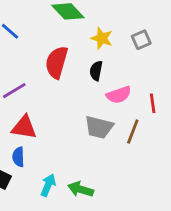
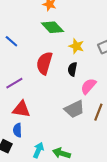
pink semicircle: (119, 95) -> (88, 86), turned 150
gray trapezoid: (99, 127) -> (74, 109), turned -40

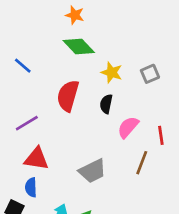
gray trapezoid: (74, 109) -> (92, 171), moved

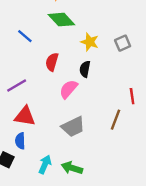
blue line: (23, 66) -> (25, 36), moved
red semicircle: (68, 96) -> (52, 62), size x0.7
pink semicircle: (128, 127) -> (68, 89), moved

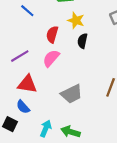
yellow star: (90, 42) -> (76, 20), moved
pink semicircle: (68, 89) -> (51, 58), moved
blue semicircle: (20, 141) -> (23, 107), turned -40

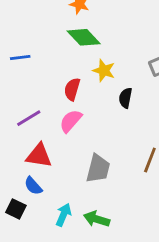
blue line: (27, 11) -> (20, 58), moved, turned -48
black semicircle: (82, 41) -> (125, 98), moved
gray trapezoid: (72, 94) -> (98, 169), turned -50

